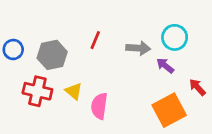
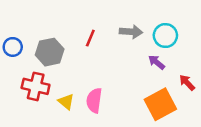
gray arrow: (138, 48) -> (131, 32), moved
yellow triangle: (74, 91) -> (66, 102), moved

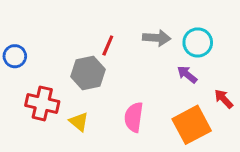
gray hexagon: (50, 52) -> (88, 73), moved
pink semicircle: (94, 100) -> (134, 117), moved

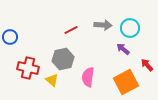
red line: (108, 46) -> (71, 30), turned 40
gray hexagon: (88, 73) -> (63, 59), moved

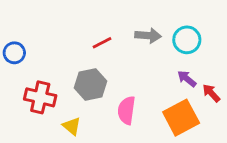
purple arrow: (123, 49) -> (187, 79), moved
yellow triangle: (52, 80) -> (72, 126), moved

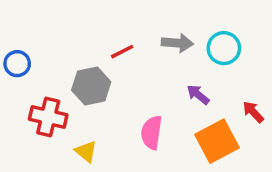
purple arrow: (187, 79) -> (198, 95), moved
gray hexagon: (90, 84) -> (91, 86), moved

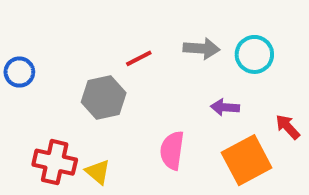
purple arrow: (198, 95) -> (225, 107), turned -35
red cross: (48, 117) -> (55, 162), moved

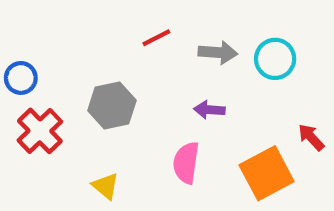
red line: (139, 58) -> (156, 38), moved
purple arrow: (225, 107) -> (209, 110), moved
red cross: (55, 162) -> (40, 131), moved, turned 33

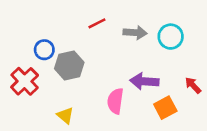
blue circle: (21, 78) -> (44, 50), moved
purple arrow: (209, 110) -> (144, 81), moved, size x1.5
orange square: (267, 173) -> (165, 108), size x0.7

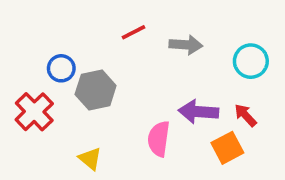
cyan circle: (171, 37) -> (251, 61), moved
red arrow: (193, 85) -> (245, 115), moved

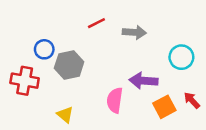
cyan circle: (251, 61) -> (181, 57), moved
red cross: (34, 112) -> (25, 81), turned -36
red arrow: (245, 115) -> (192, 100), moved

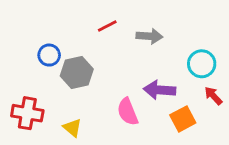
red cross: (25, 81) -> (27, 113), moved
pink semicircle: (115, 100) -> (128, 112), turned -30
red arrow: (192, 100) -> (213, 96), moved

